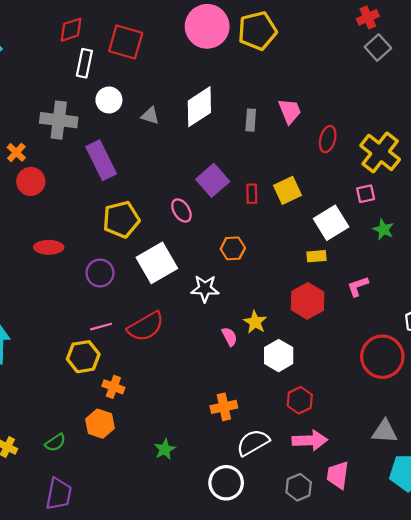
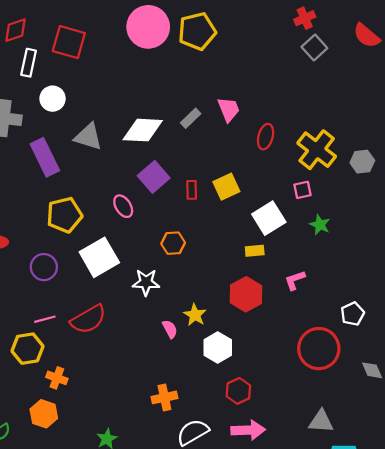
white diamond: (199, 107) -> (143, 130), moved, turned 36
gray triangle: (150, 116) -> (88, 137), moved, size x1.6
gray rectangle: (251, 120) -> (191, 118), turned 42

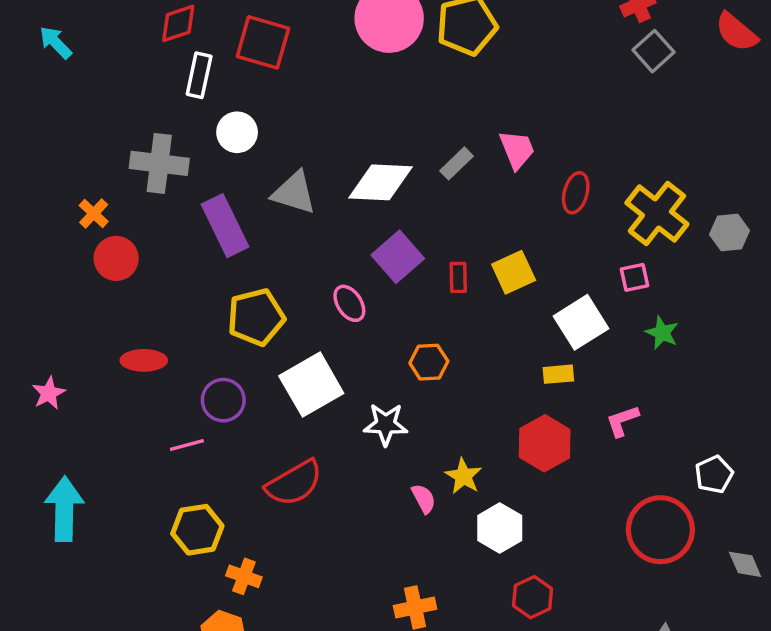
pink line: (45, 319) -> (187, 445), moved

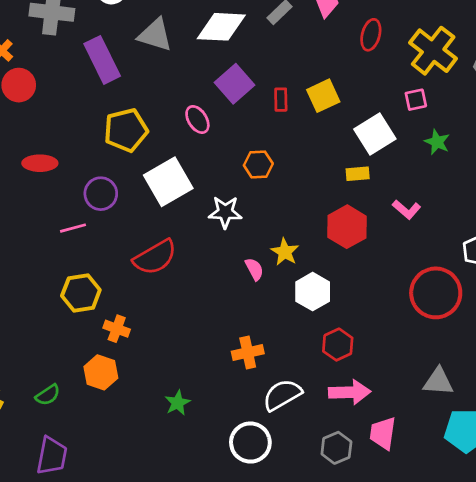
pink L-shape: (622, 421) -> (407, 210), turned -120

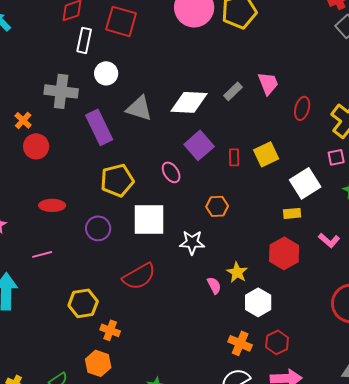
white square: (168, 182) -> (149, 219), turned 30
pink line: (73, 228) -> (42, 254), moved
orange cross: (248, 352) -> (240, 343), moved, turned 35

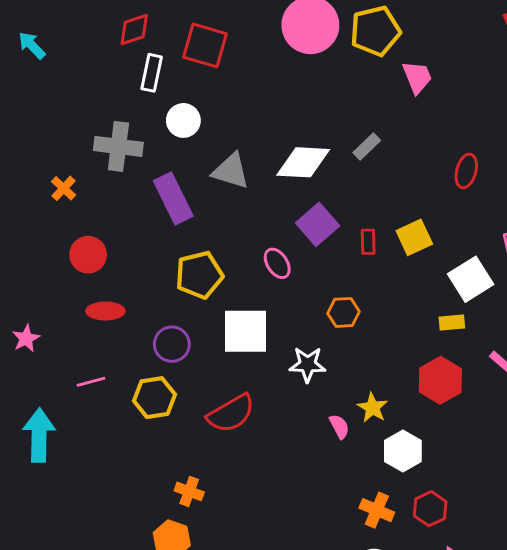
pink trapezoid: (268, 83) -> (417, 77), moved
red circle: (36, 146) -> (88, 255), moved
yellow hexagon: (83, 303) -> (154, 398), moved

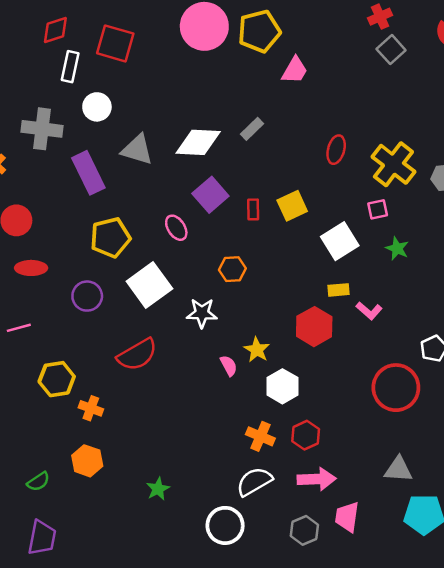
pink trapezoid: (417, 77) -> (295, 70), turned 52
yellow rectangle: (452, 323) -> (339, 290), moved
white square: (245, 331) -> (149, 285), turned -36
yellow hexagon: (154, 398) -> (57, 379), moved
orange cross: (189, 491) -> (91, 408), moved

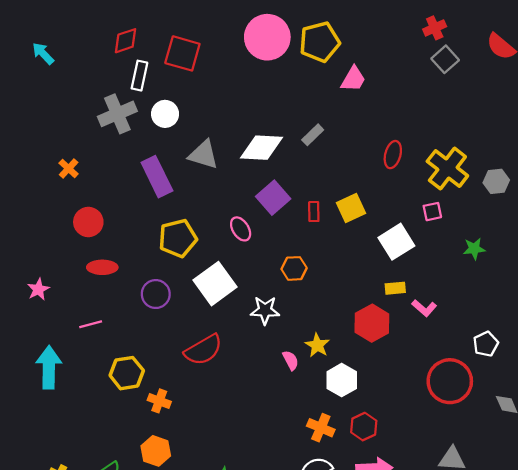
gray cross: (42, 129) -> (117, 114), moved, turned -30
green star: (397, 248) -> (474, 249), moved, turned -30

